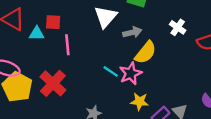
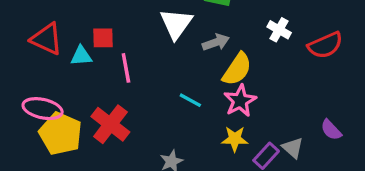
pink star: (131, 73) -> (240, 101), moved

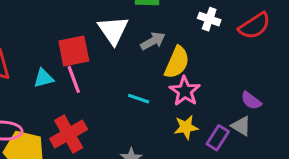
red square: (103, 38) -> (74, 51), moved, size x1.5
cyan triangle: (81, 56) -> (44, 78), moved
red cross: (110, 124) -> (69, 134), turned 33
purple semicircle: (331, 130) -> (251, 101), moved

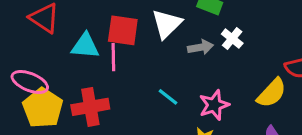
white cross: (209, 19) -> (232, 39), moved
yellow semicircle: (177, 62) -> (272, 93), moved
cyan triangle: (44, 78) -> (85, 46), size x1.4

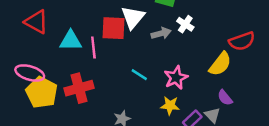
red square: (123, 30) -> (114, 28), moved

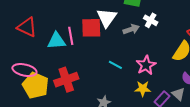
pink line: (93, 47) -> (71, 36), moved

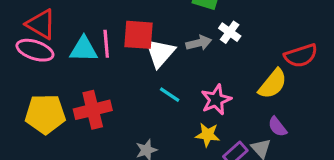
white triangle: (107, 18) -> (160, 53), moved
pink ellipse: (24, 70) -> (35, 50), moved
yellow pentagon: (36, 85) -> (45, 114), turned -30

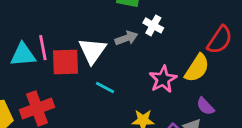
red square: (138, 35) -> (65, 62), moved
red semicircle: (301, 56) -> (220, 40), turned -32
pink star: (216, 100) -> (163, 79), moved

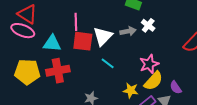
pink line: (43, 48) -> (76, 22), moved
cyan triangle: (23, 55) -> (52, 43), moved
yellow semicircle: (197, 68) -> (153, 81), moved

